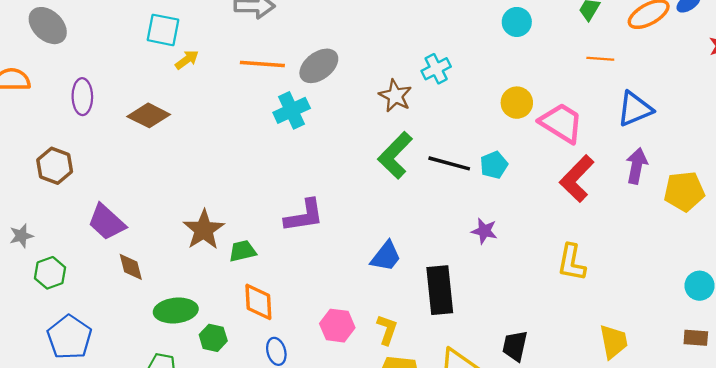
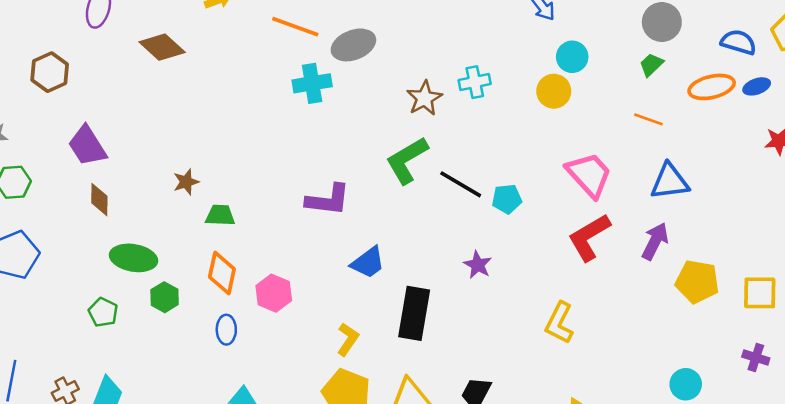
yellow circle: (517, 103) -> (554, 91), moved
purple L-shape: (304, 216) -> (328, 200), moved
brown star: (204, 230) -> (186, 182), size x0.6
pink hexagon: (337, 326) -> (274, 293), moved

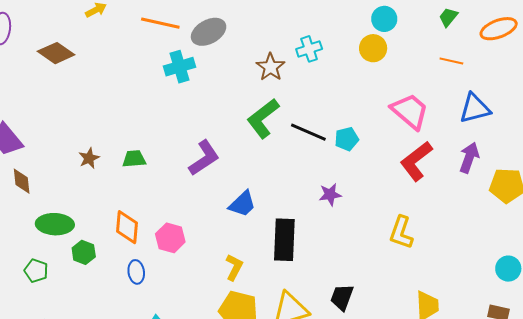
purple L-shape: (328, 200) -> (204, 158), turned -33
green trapezoid: (220, 215) -> (134, 159), moved
purple star: (478, 265) -> (330, 194), turned -30

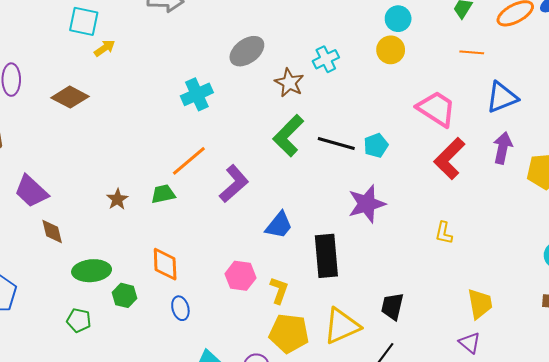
orange line: (160, 23) -> (189, 161), moved, turned -45
gray ellipse: (209, 32) -> (247, 51), moved
purple star: (330, 194) -> (367, 204), size x1.6
yellow L-shape: (401, 232) -> (444, 233), size x0.7
pink hexagon: (170, 238) -> (240, 276), moved

